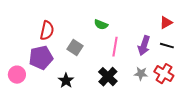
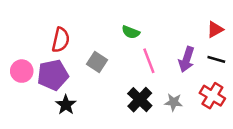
pink line: (115, 47) -> (149, 61), turned -30
gray star: (141, 74) -> (174, 102), moved
pink circle: (17, 75) -> (22, 71), moved
black star: (66, 81) -> (66, 105), moved

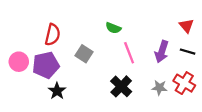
red triangle: (215, 30) -> (186, 26), turned -42
gray star: (174, 102) -> (159, 88), moved

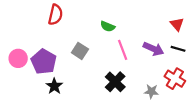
red semicircle: (53, 35) -> (55, 15), moved
purple arrow: (162, 52) -> (154, 49), turned -84
purple pentagon: (46, 65) -> (44, 62), turned -30
gray star: (159, 88) -> (151, 91), moved

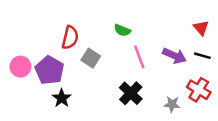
red semicircle: (55, 15) -> (70, 38), moved

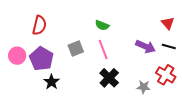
red semicircle: (70, 38) -> (39, 25), moved
pink line: (139, 57) -> (103, 50), moved
gray square: (91, 58) -> (76, 49), turned 35

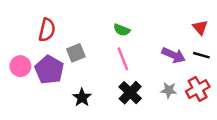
gray square: (76, 49) -> (76, 53), moved
red cross: (166, 75) -> (198, 89), turned 30
black star: (52, 82) -> (82, 97), moved
gray star: (144, 87) -> (169, 90), moved

